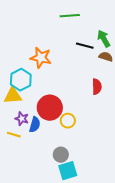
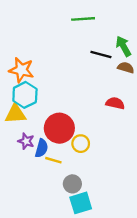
orange star: (41, 58) -> (21, 70), moved
red semicircle: (97, 87) -> (115, 103), turned -77
yellow line: (14, 135) -> (53, 160), moved

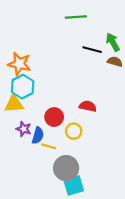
red semicircle: (115, 103) -> (88, 106), moved
red circle: (59, 128) -> (54, 117), size x0.7
gray circle: (72, 184) -> (66, 168), size x1.5

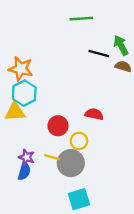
purple star: (24, 129) -> (27, 157), moved
blue semicircle: (38, 135) -> (24, 171), moved
gray circle: (66, 168) -> (71, 163), moved

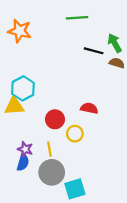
orange star: (21, 69) -> (20, 31), moved
yellow line: (52, 157) -> (49, 149), turned 64
gray circle: (71, 163) -> (52, 172), moved

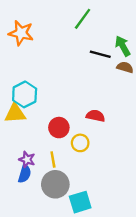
green line: (77, 18) -> (83, 19), turned -50

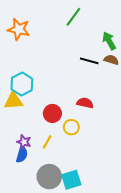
black line: (100, 54) -> (89, 61), moved
yellow line: (53, 159) -> (47, 142), turned 40
gray circle: (55, 184) -> (49, 177), moved

